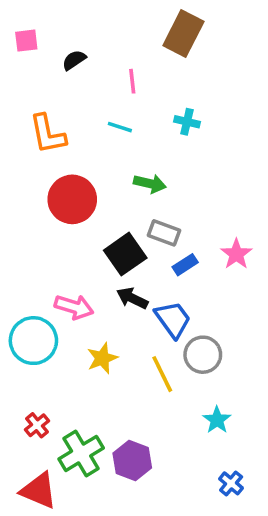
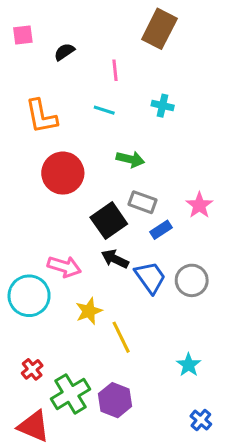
pink star: (236, 254) -> (199, 205), moved
gray circle: (203, 355) -> (192, 280), moved
yellow line: (162, 374) -> (121, 337), moved

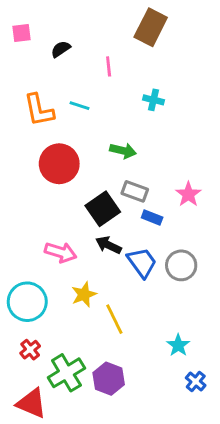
cyan line: (104, 110) -> (80, 106), moved
blue rectangle: (161, 230) -> (152, 217), turned 54
cyan circle: (29, 296) -> (27, 302), moved
blue cross: (201, 420) -> (196, 382), moved

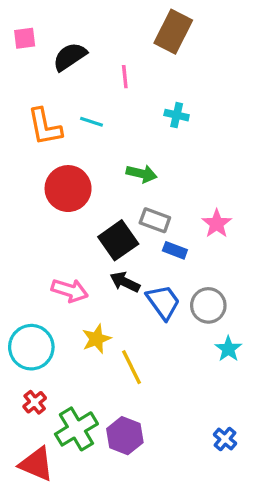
black semicircle: (61, 49) -> (70, 57), size x1.5
cyan star: (178, 345) -> (228, 349), moved

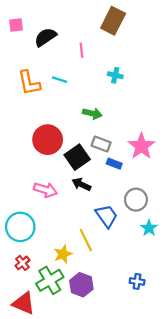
red circle: (68, 189) -> (48, 140), moved
pink star: (217, 224) -> (141, 146), size x1.4
blue trapezoid: (163, 302) -> (107, 216), moved
yellow star: (96, 339) -> (63, 254), moved
blue cross: (225, 439) -> (137, 281), moved, turned -32

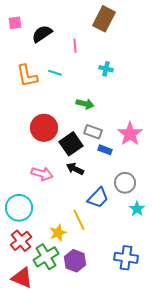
blue trapezoid: (107, 216) -> (98, 198), turned 80
red cross: (22, 263) -> (21, 241), size x1.5
blue cross: (137, 281) -> (126, 258), size x1.6

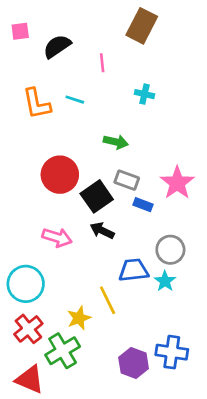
blue trapezoid: (98, 198) -> (134, 270), turned -140
cyan star: (137, 209) -> (165, 281), moved
purple hexagon: (75, 261) -> (134, 363), moved

